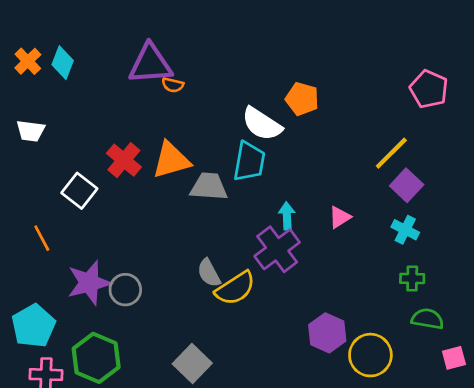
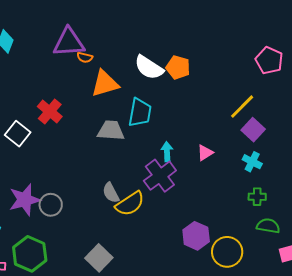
white semicircle: (262, 124) -> (149, 67), moved
orange triangle: (171, 160) -> (105, 84), moved

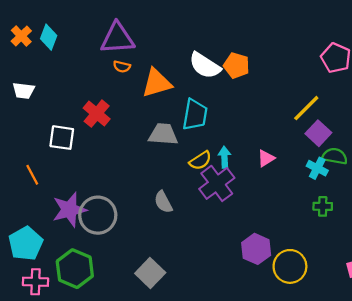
orange semicircle: (85, 57) -> (122, 67), moved
white square: (18, 134) -> (62, 138), turned -30
yellow semicircle: (130, 204) -> (200, 161), moved, size x0.7
gray circle: (51, 205) -> (98, 215), size x1.5
green semicircle: (268, 226) -> (335, 156), moved

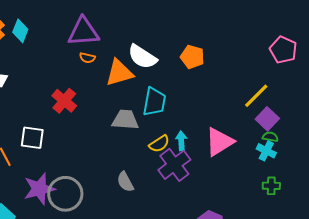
white semicircle: (205, 65) -> (142, 57), moved
white square: (62, 138) -> (32, 138), moved
green semicircle: (335, 156) -> (270, 137), moved, size x0.7
pink triangle: (266, 158) -> (219, 142), size x1.8

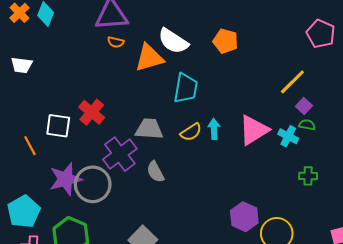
red cross: (64, 101) -> (92, 112), moved
purple square: (267, 119) -> (304, 106), size x0.7
gray trapezoid: (125, 120) -> (149, 129), moved
cyan cross: (266, 151) -> (288, 136), moved
purple cross: (174, 165) -> (120, 154), moved

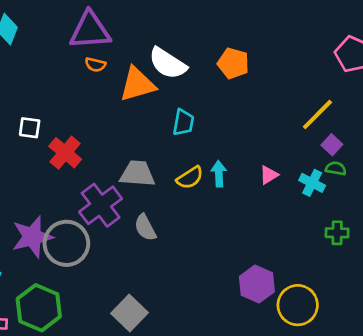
cyan trapezoid: (186, 88) -> (183, 122), size x0.7
white square: (58, 126) -> (30, 128), moved, size x0.7
pink triangle: (254, 130) -> (269, 175), size x0.5

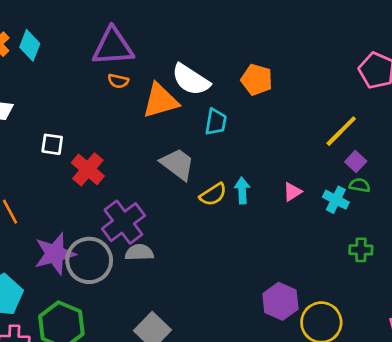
cyan trapezoid: (183, 122) -> (216, 122), moved
gray trapezoid: (137, 174) -> (178, 164), moved, turned 33
gray semicircle: (145, 228) -> (139, 252), moved, turned 116

